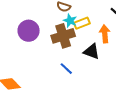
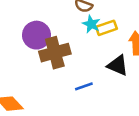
brown cross: (63, 36) -> (55, 53), moved
blue line: (66, 69) -> (84, 86), turned -64

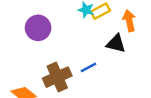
brown cross: (55, 53) -> (57, 77), moved

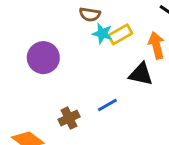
brown cross: (57, 77) -> (69, 118), size x0.6

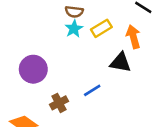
cyan star: (102, 33) -> (74, 29), moved, turned 30
purple circle: (43, 58) -> (33, 69), moved

